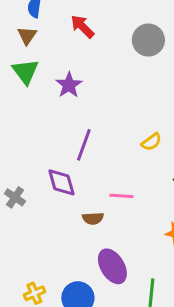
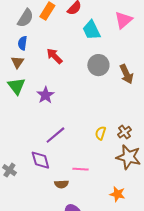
yellow semicircle: (151, 142) -> (100, 133), turned 144
purple line: (84, 145) -> (55, 135), turned 30

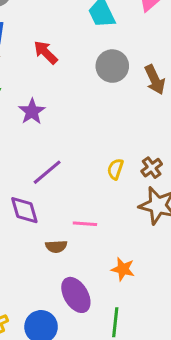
orange star: (117, 194) -> (123, 269), moved

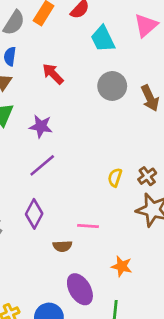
purple star: (32, 112) -> (41, 126), turned -30
purple line: (47, 172) -> (42, 165), moved
purple diamond: (24, 210) -> (34, 214), turned 44

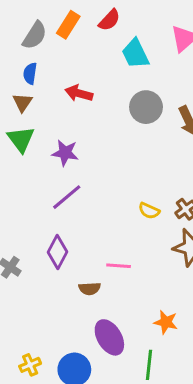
red arrow: (53, 74) -> (79, 93), turned -30
yellow semicircle: (115, 178) -> (149, 211), turned -84
orange star: (122, 266) -> (166, 322), moved

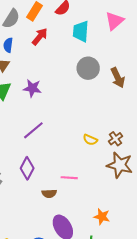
cyan trapezoid: (135, 54) -> (81, 31), turned 30
red arrow: (79, 93) -> (40, 37), moved, turned 114
purple star: (65, 153) -> (32, 88), moved

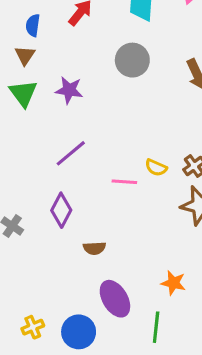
gray circle: (88, 68) -> (132, 60), moved
pink line: (69, 178) -> (124, 182), moved

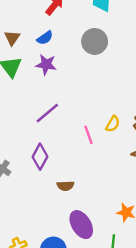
blue semicircle: (33, 25) -> (45, 38), moved, turned -133
yellow semicircle: (156, 168) -> (113, 124), turned -84
pink line: (124, 182) -> (89, 135), turned 66

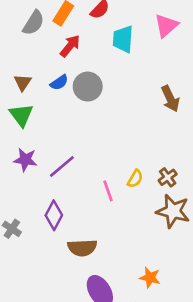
gray circle: (95, 41) -> (88, 87), moved
purple star: (46, 65) -> (25, 160), moved
brown semicircle: (65, 186) -> (82, 248), size x1.5

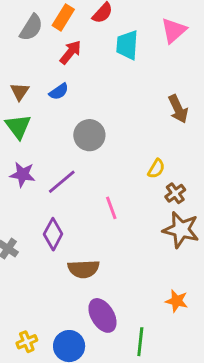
gray circle: (88, 87) -> (89, 135), moved
yellow semicircle: (135, 179) -> (156, 169), moved
orange star: (150, 278) -> (177, 301), moved

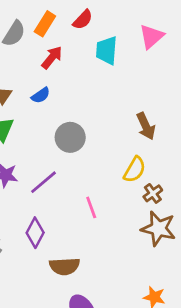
brown arrow: (178, 109) -> (146, 126), moved
yellow semicircle: (156, 169) -> (135, 170), size x1.4

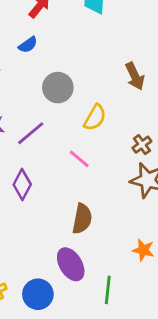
yellow semicircle: (135, 170) -> (95, 117), moved
pink line: (91, 207) -> (79, 159), turned -30
brown semicircle: (65, 266) -> (82, 219), moved, turned -76

